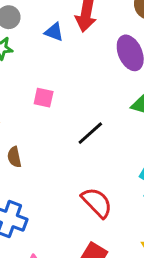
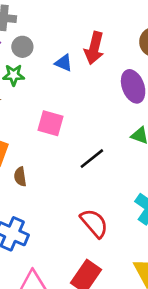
pink square: (44, 98) -> (50, 123), size x1.4

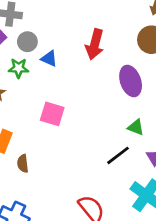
blue triangle: (64, 63) -> (49, 59), moved
black line: (92, 159) -> (118, 155), moved

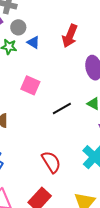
black line: (118, 155) -> (62, 109), moved

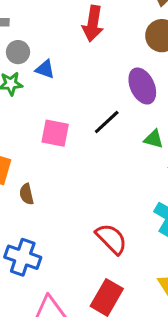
red arrow: (70, 36) -> (93, 24), moved
black line: (62, 109) -> (107, 122), moved

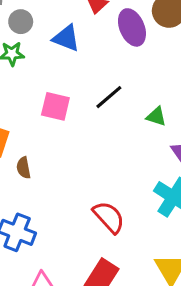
blue triangle: (45, 69) -> (66, 38), moved, size x1.4
purple ellipse: (142, 86) -> (132, 27), moved

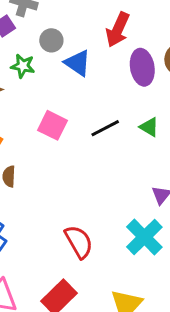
gray circle: (21, 22) -> (51, 40), moved
green triangle: (156, 117) -> (149, 127), moved

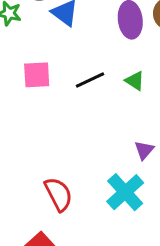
pink square: (52, 125) -> (37, 75), turned -32

